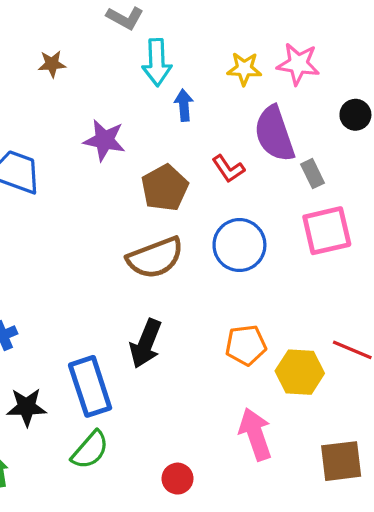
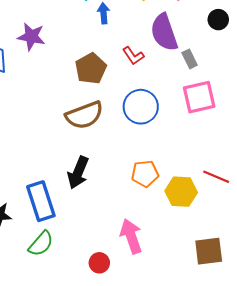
purple star: (104, 140) -> (31, 37), moved
pink arrow: (255, 434) -> (131, 236), moved

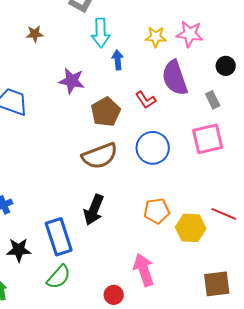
purple star: (31, 37) -> (72, 81), moved
gray rectangle: (190, 59) -> (213, 100), moved

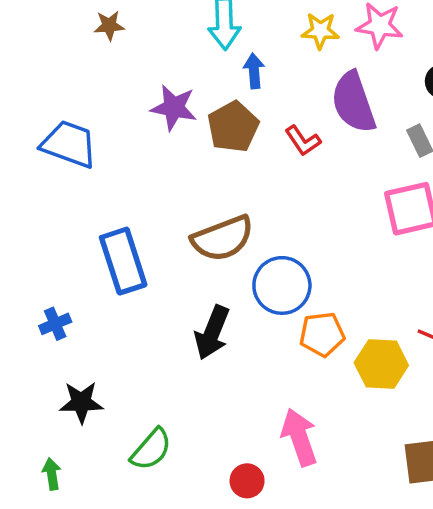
brown pentagon: (106, 112) -> (233, 127), moved
blue circle: (153, 148) -> (282, 285), moved
blue rectangle: (59, 237) -> (123, 261), moved

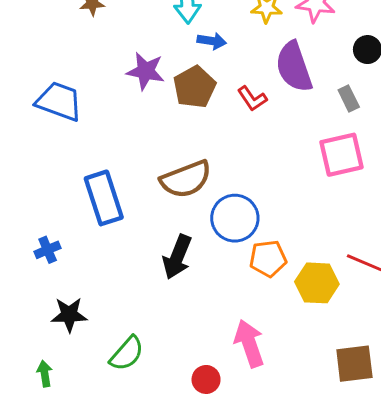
blue arrow: (254, 71) -> (212, 41), turned 104

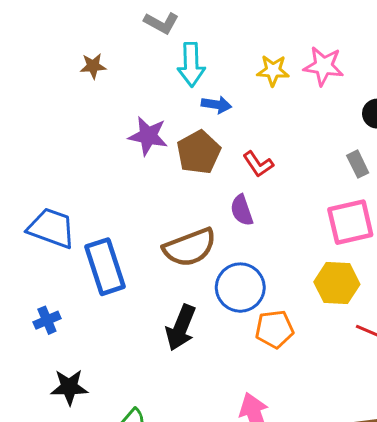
purple semicircle: (294, 67) -> (242, 210), moved, size x0.6
blue trapezoid: (59, 101) -> (51, 228), moved
yellow hexagon: (317, 283) -> (337, 283), moved

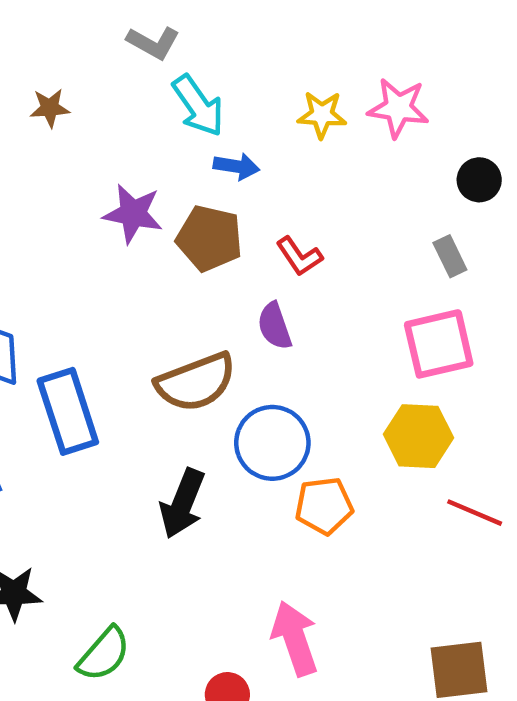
cyan arrow: (191, 65) -> (198, 106), turned -33
brown pentagon: (199, 152) -> (209, 238), turned -30

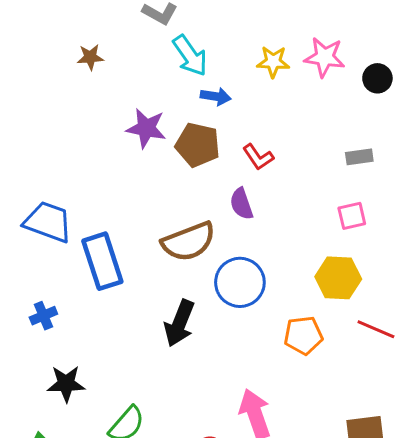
black circle: (479, 180) -> (377, 78), moved
gray rectangle: (450, 256) -> (359, 157), turned -72
pink square: (439, 344) -> (352, 216), size x0.6
orange pentagon: (324, 506) -> (303, 335), moved

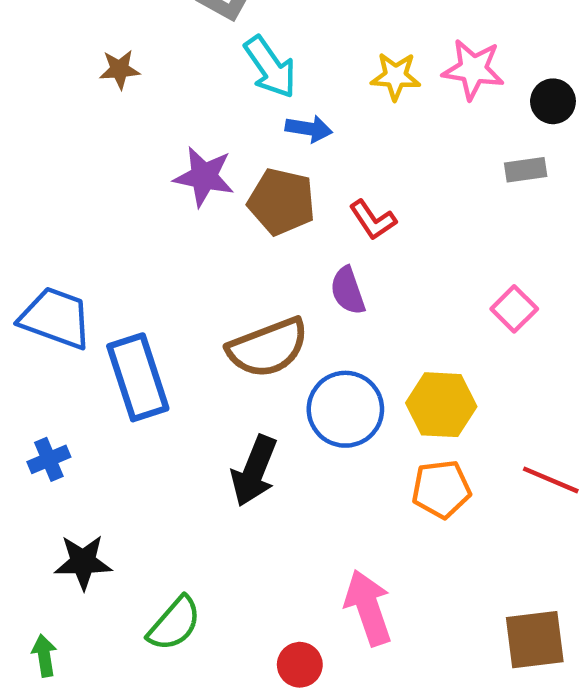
gray rectangle: (359, 157) -> (526, 170), moved
pink square: (352, 216) -> (514, 309), turned -32
yellow hexagon: (338, 278) -> (441, 405), moved

